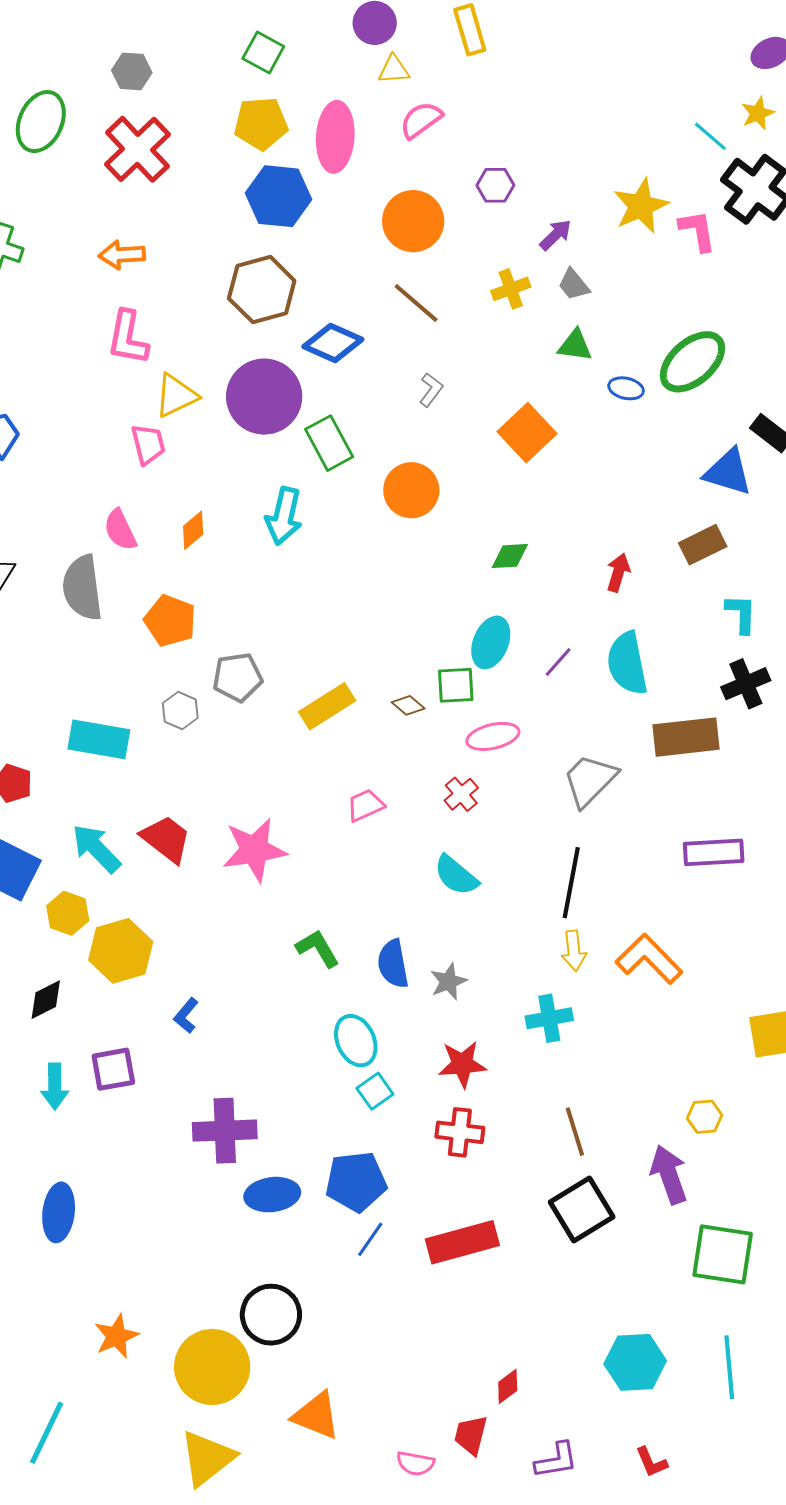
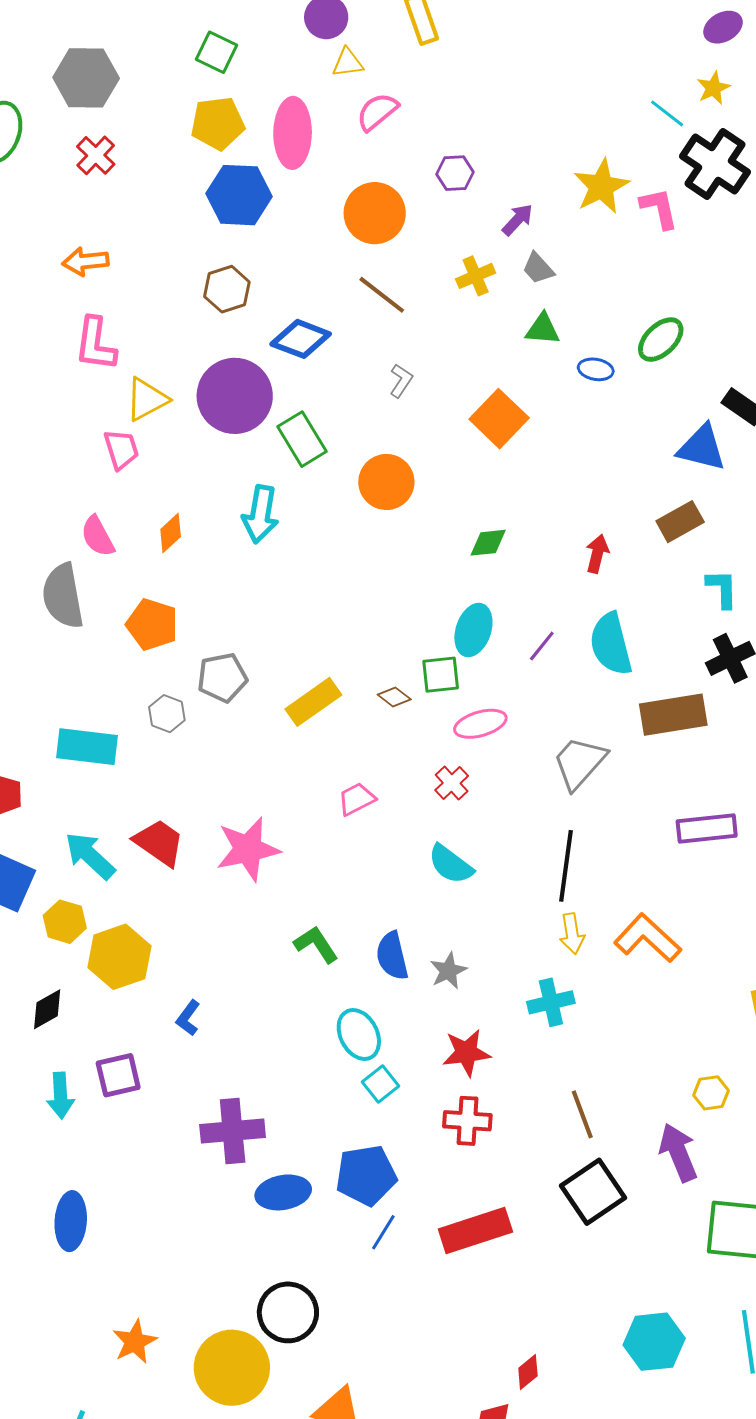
gray hexagon: (132, 71) -> (86, 78), size x1.6
red cross: (137, 149) -> (96, 155), size x0.6
brown hexagon: (262, 290) -> (227, 289), size x0.7
green ellipse: (692, 362) -> (661, 340), size x0.7

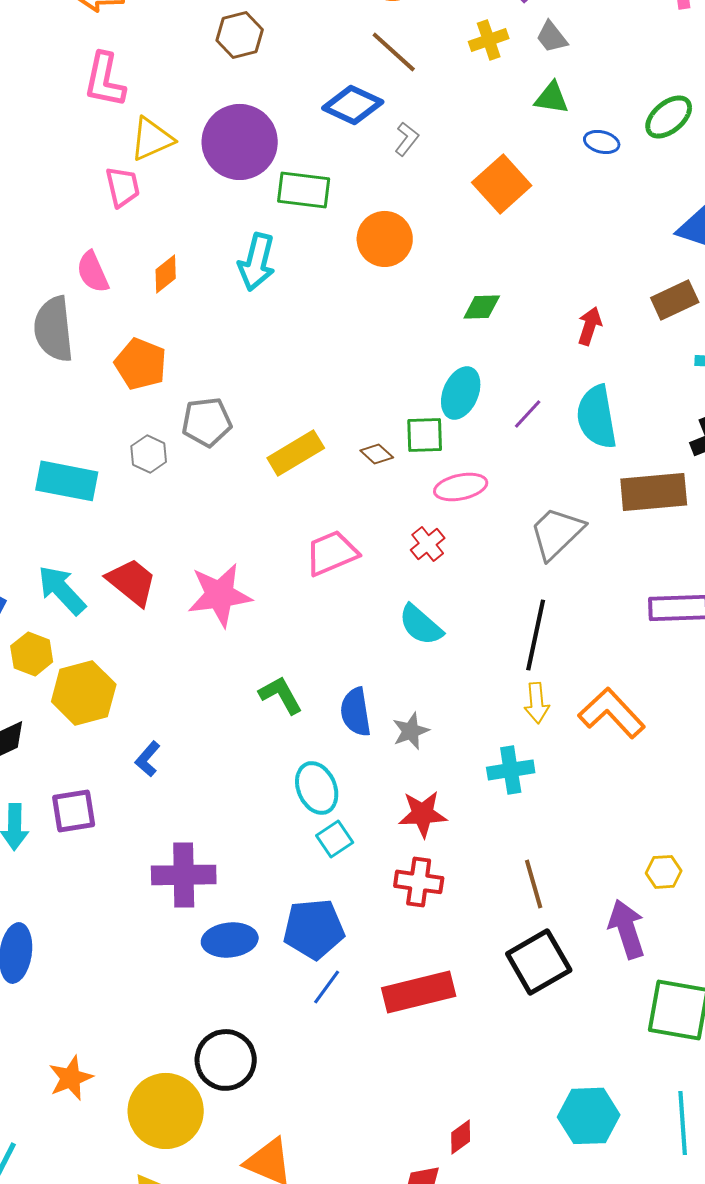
blue diamond: (301, 339) -> (353, 105), moved
green rectangle: (302, 439) -> (304, 190), turned -56
pink trapezoid: (357, 799) -> (332, 553), size x1.4

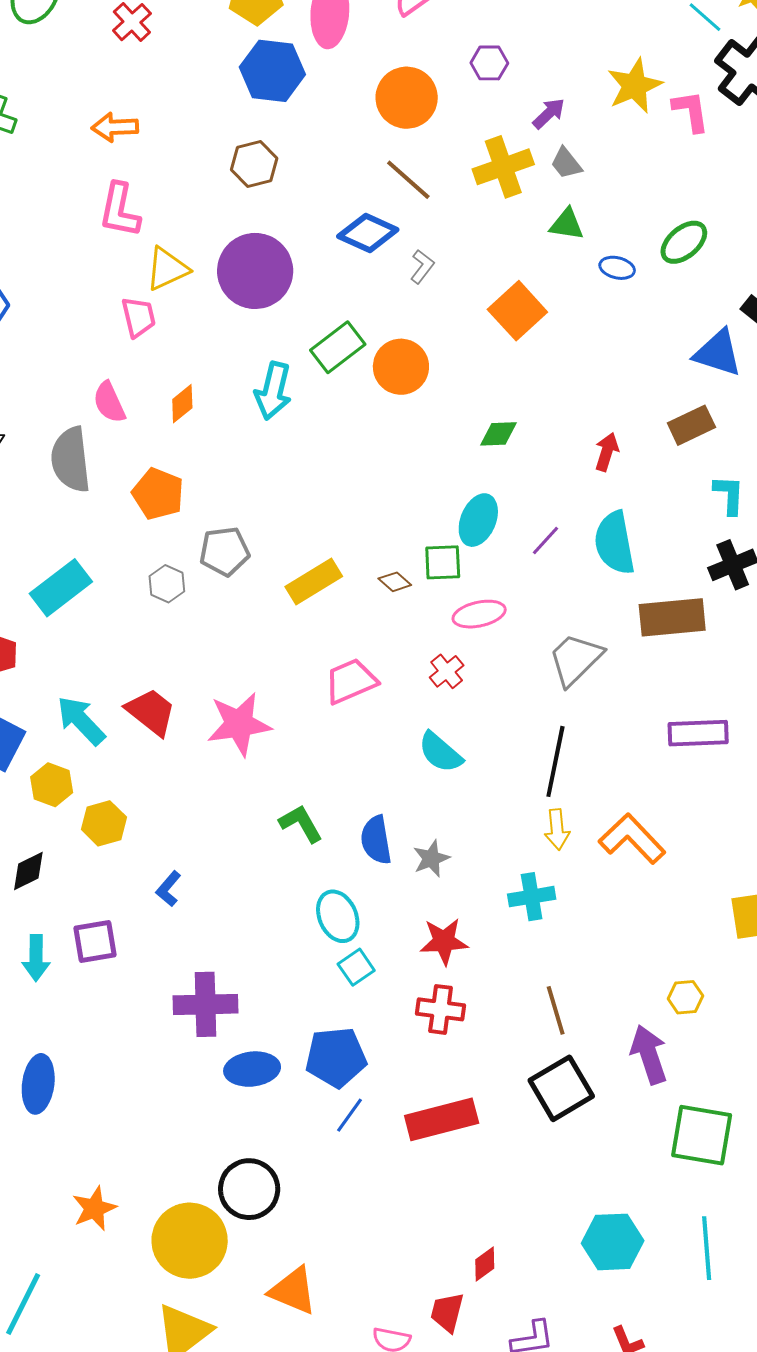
yellow cross: (489, 40) -> (503, 167), size x1.5
green rectangle: (304, 190) -> (338, 347), moved, turned -44
cyan rectangle: (67, 481) -> (61, 588), moved, turned -48
yellow hexagon: (84, 693) -> (104, 823), size x0.7

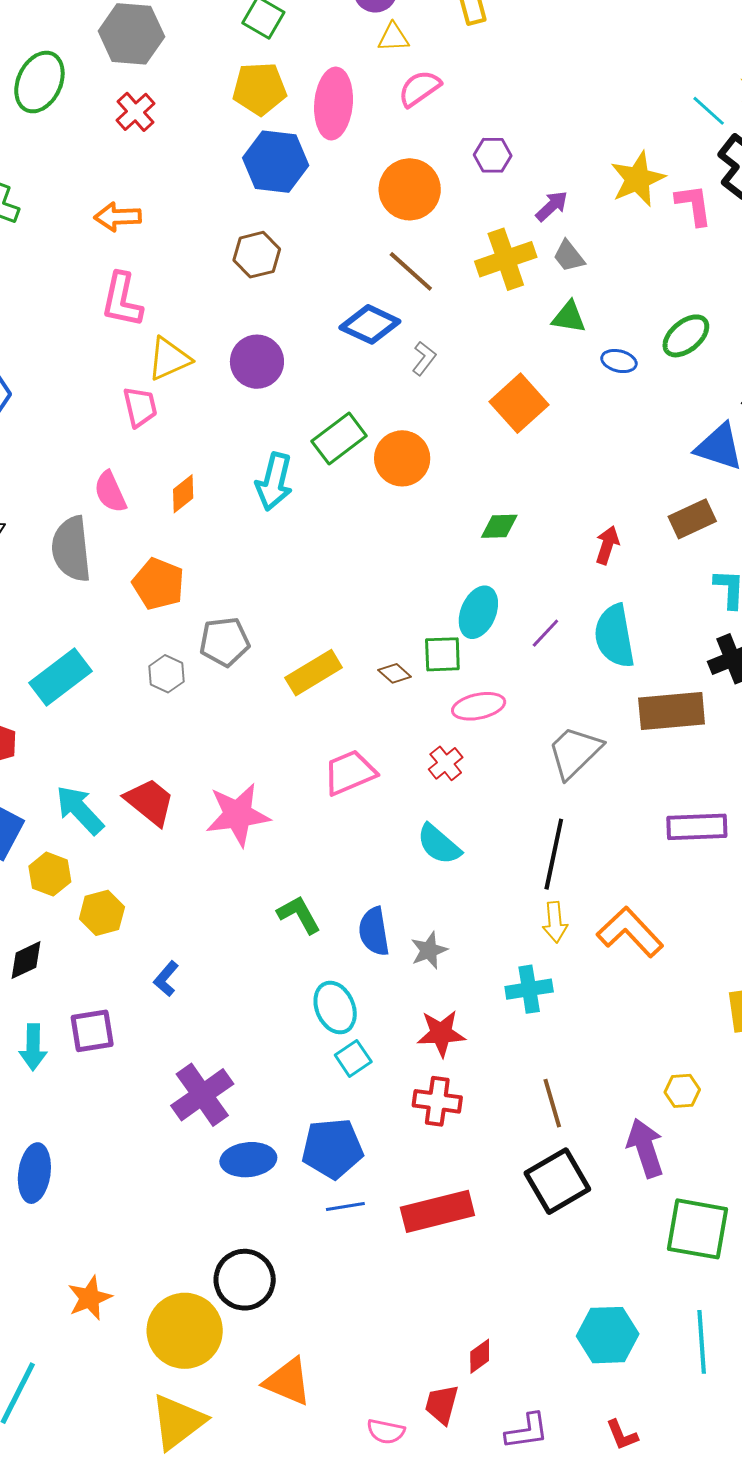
purple circle: (255, 271) -> (257, 362), size x0.7
purple cross: (206, 1004) -> (202, 1095), turned -34
blue line: (349, 1115) -> (345, 1206), turned 45

